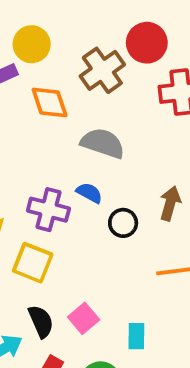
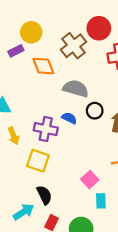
black circle: (123, 223) -> (95, 111), moved
pink square: (84, 318) -> (90, 180), moved

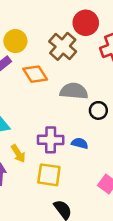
blue semicircle: (69, 118) -> (80, 143), moved

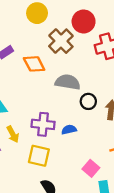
yellow circle: (15, 41) -> (37, 13), moved
blue semicircle: (80, 143) -> (69, 130), turned -32

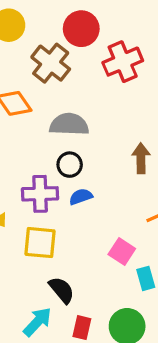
black circle: (88, 101) -> (70, 165), moved

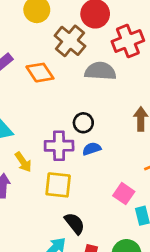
gray semicircle: (69, 124) -> (100, 71), moved

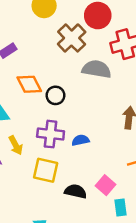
orange diamond: (40, 73) -> (29, 84), moved
black circle: (83, 123) -> (55, 95), moved
black semicircle: (75, 223) -> (76, 191), moved, turned -45

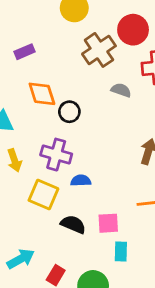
gray semicircle: (97, 69) -> (121, 90), size x0.6
blue semicircle: (80, 140) -> (81, 181), moved
pink square: (105, 185) -> (108, 223), turned 36

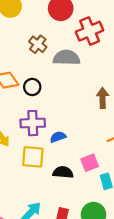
brown cross: (99, 50) -> (38, 44), moved, size x0.7
gray semicircle: (121, 90) -> (67, 58), size x1.6

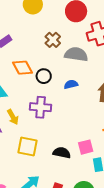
blue semicircle: (58, 137) -> (71, 84), moved
yellow square: (33, 157) -> (28, 147), moved

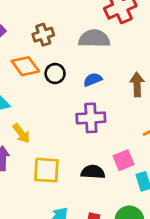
brown cross: (53, 40) -> (43, 35), moved, turned 35
purple cross: (41, 107) -> (91, 118), moved

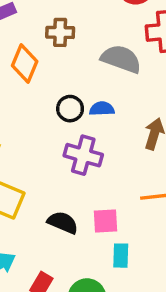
orange diamond: (25, 66) -> (25, 64), turned 40
black circle: (55, 74) -> (70, 109), moved

